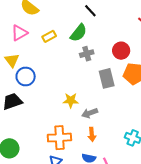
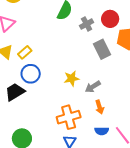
yellow rectangle: (49, 36) -> (25, 52), moved
gray cross: (87, 54) -> (87, 24), moved
blue circle: (26, 76) -> (31, 74), moved

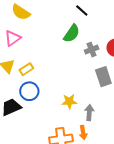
gray arrow: (93, 87) -> (89, 113), turned 119
orange arrow: (100, 107) -> (83, 133), moved

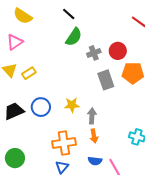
black line: (82, 11) -> (69, 14), moved
blue circle: (29, 91) -> (41, 107), moved
orange arrow: (83, 133) -> (94, 136), moved

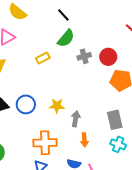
yellow rectangle: (29, 73) -> (43, 58), moved
gray rectangle: (106, 80) -> (115, 120), moved
orange arrow: (94, 136) -> (84, 140), moved

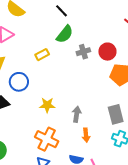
blue circle: (26, 104) -> (19, 82), moved
yellow star: (57, 106) -> (47, 105), moved
orange cross: (45, 143) -> (47, 139), turned 30

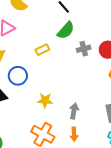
orange arrow: (86, 135) -> (74, 134), moved

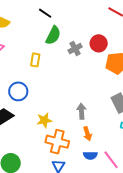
yellow rectangle: (42, 50) -> (35, 60), turned -40
yellow star: (45, 100) -> (44, 120), moved

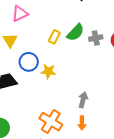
green semicircle: (53, 35) -> (75, 32), moved
yellow star: (44, 120) -> (48, 71), moved

